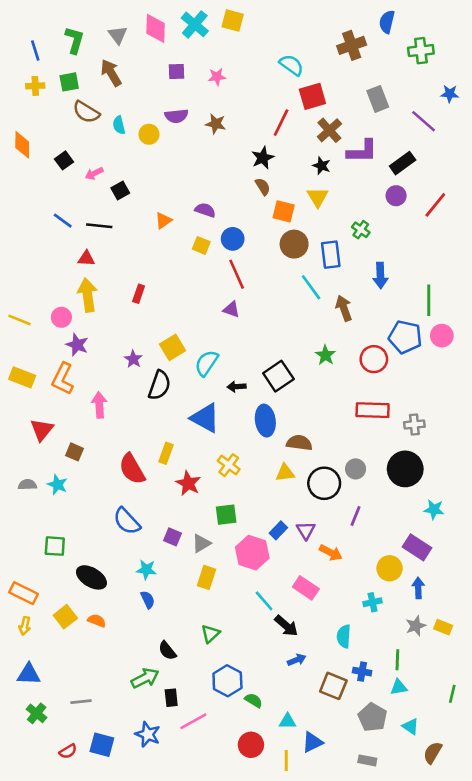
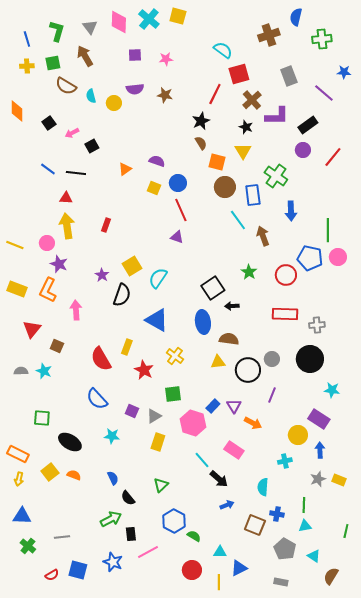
green cross: (361, 230) -> (276, 176), size x1.6
black arrow: (237, 387) -> (232, 306), moved
blue semicircle: (148, 600) -> (113, 478), moved

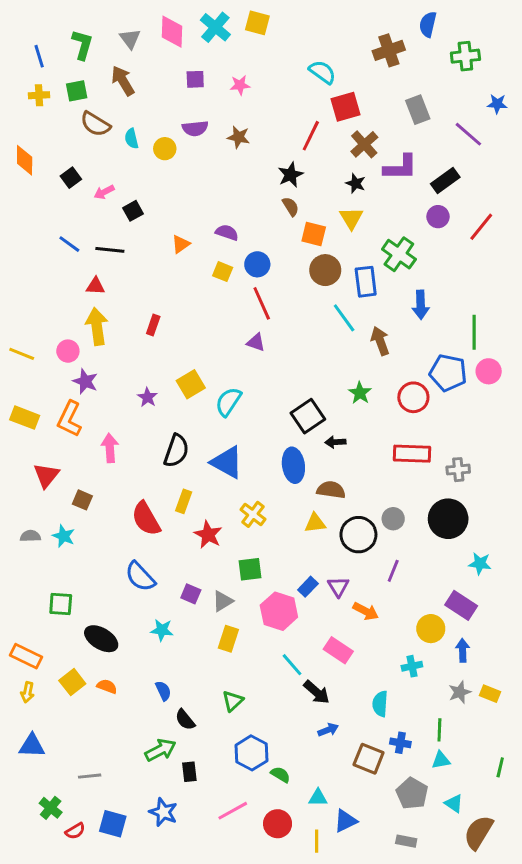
black semicircle: (122, 295) -> (176, 451), moved
green cross: (28, 546) -> (51, 808), moved
pink line: (148, 552) -> (233, 811), moved
brown semicircle: (331, 576) -> (478, 832), size x1.4

